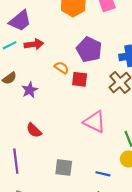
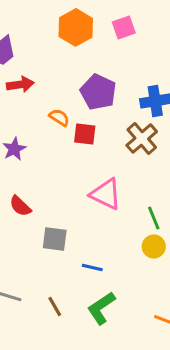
gray square: (64, 167) -> (55, 239), moved
blue line: (103, 174) -> (92, 268), moved

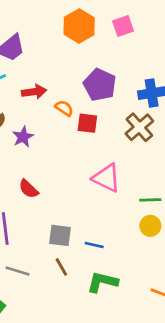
red arrow: (20, 84) -> (34, 92), moved
green line: (154, 218) -> (150, 200), turned -70
gray square: (55, 239) -> (60, 235), moved
brown line: (55, 307) -> (61, 267), moved
green L-shape: (101, 308) -> (102, 282), turned 48

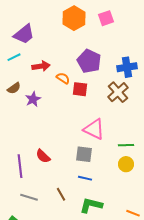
red semicircle: (29, 189) -> (43, 156), moved
gray square: (60, 235) -> (84, 154), moved

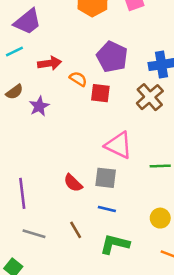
red semicircle: (43, 156) -> (73, 183), moved
yellow circle: (126, 164) -> (160, 218), moved

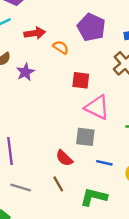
red square: (100, 93) -> (81, 80), moved
red semicircle: (73, 183) -> (64, 158), moved
blue line: (107, 209) -> (104, 163), moved

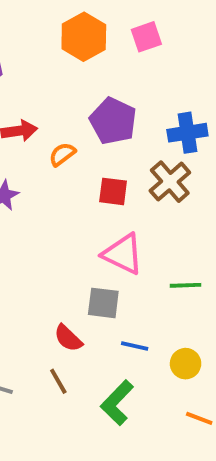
orange semicircle: (61, 47) -> (62, 154), turned -70
red square: (81, 80) -> (113, 191), moved
green L-shape: (94, 197) -> (117, 403), turned -60

